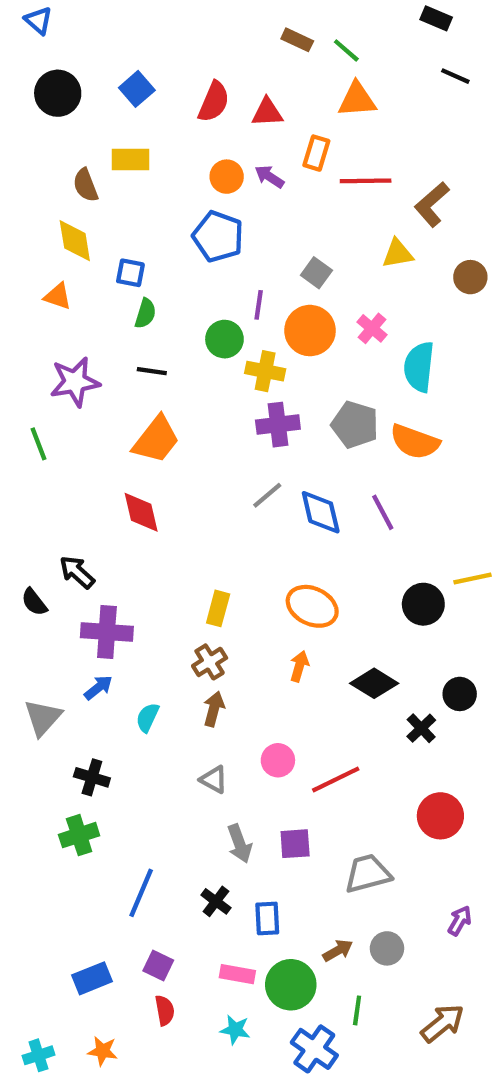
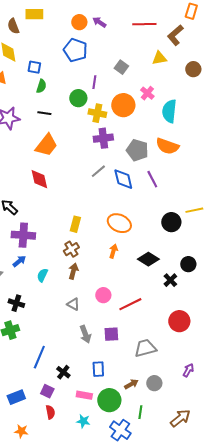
orange rectangle: (316, 153) -> (191, 11), moved
orange circle: (310, 331) -> (123, 105), moved
gray pentagon: (355, 425) -> (137, 150), moved
black cross: (216, 901) -> (63, 372), moved

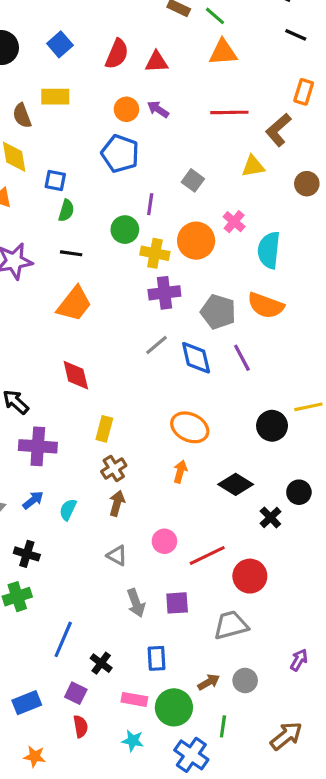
red diamond: (39, 179) -> (76, 375), moved
yellow rectangle: (75, 224) -> (104, 429), moved
blue arrow: (19, 261) -> (33, 500), moved
red circle: (179, 321) -> (250, 576), moved

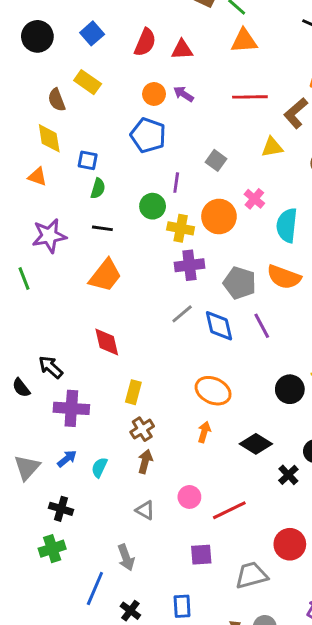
yellow rectangle: (55, 97) -> (88, 82), turned 35
red circle: (250, 576) -> (290, 544), moved
gray arrow: (136, 603) -> (126, 558), moved

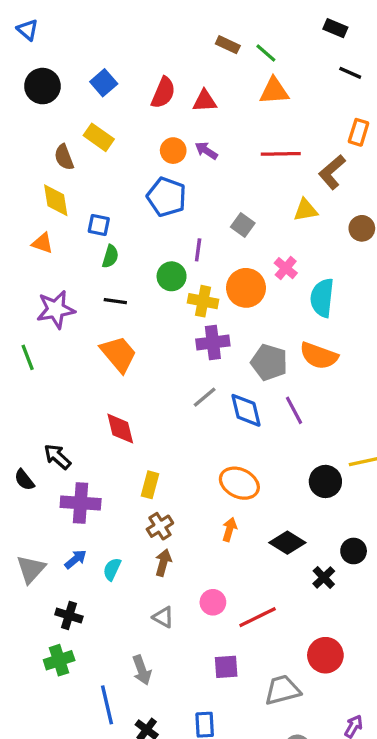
orange trapezoid: (105, 276) -> (119, 354), turned -78
blue line: (95, 589) -> (107, 705), turned -36

